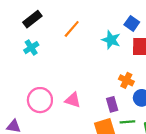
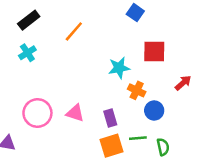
blue square: (132, 23) -> (135, 13), moved
cyan star: (111, 40) -> (119, 68), moved, turned -30
purple rectangle: (112, 104) -> (110, 118), moved

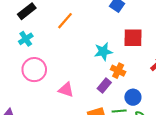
blue circle: (154, 110) -> (133, 97), moved
pink circle: (37, 113) -> (34, 70), moved
purple rectangle: (110, 118) -> (104, 85), moved, turned 56

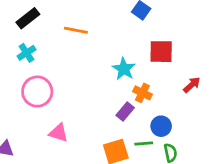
orange line: (65, 21) -> (76, 30), turned 60
cyan star: (103, 52) -> (124, 69), turned -30
pink triangle: (66, 90) -> (59, 133), moved

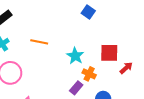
orange line: (76, 30) -> (39, 42), moved
red square: (161, 52) -> (109, 53), moved

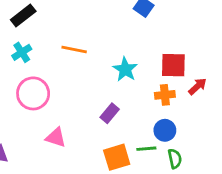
orange cross: (89, 74) -> (165, 95), moved, turned -32
purple rectangle: (76, 88) -> (110, 113), moved

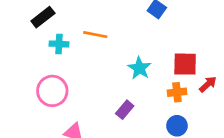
orange line: (74, 50) -> (95, 35), moved
cyan cross: (22, 52) -> (59, 44), moved, turned 36

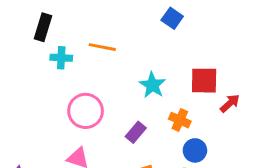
black rectangle: (43, 17) -> (43, 27), turned -35
pink circle: (52, 91) -> (86, 111), moved
orange cross: (177, 92) -> (180, 120), moved, turned 30

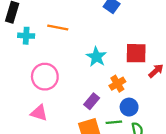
orange cross: (180, 120) -> (117, 84), turned 35
purple rectangle: (136, 132) -> (92, 101), moved

